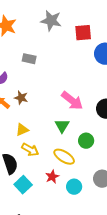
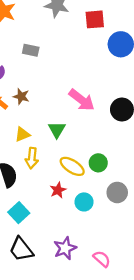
green triangle: (62, 126) -> (57, 130), moved
green circle: (86, 141) -> (98, 163), moved
yellow arrow: (30, 150) -> (32, 158), turned 66
cyan square: (23, 185) -> (19, 213), moved

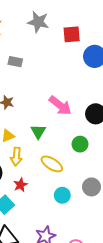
green circle: (98, 163) -> (80, 144), moved
red star: (58, 190) -> (20, 185), moved

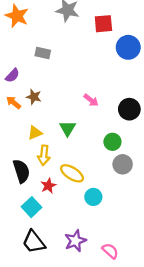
pink arrow: (60, 105) -> (91, 100), size x0.6
yellow ellipse: (52, 164) -> (72, 173), moved
gray circle: (91, 187) -> (123, 164), moved

